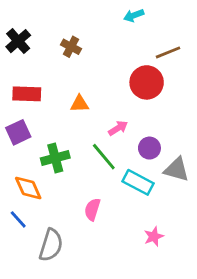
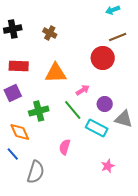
cyan arrow: (134, 15) -> (113, 10), moved
black cross: (18, 41) -> (13, 29), turned 30
orange triangle: (80, 104) -> (56, 73), size x1.6

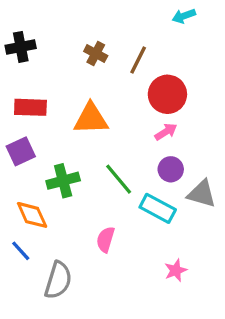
brown cross: (50, 33) -> (96, 53), moved
brown line: (118, 37) -> (138, 60), moved, turned -42
pink arrow: (83, 90) -> (166, 132), moved

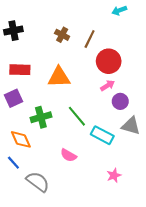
purple circle: (171, 169) -> (120, 101), moved
pink semicircle: (105, 239) -> (68, 155), turned -77
gray semicircle: (58, 280) -> (38, 182), turned -70

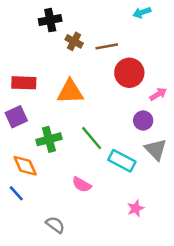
black cross: (13, 31) -> (50, 20), moved
brown line: (90, 39) -> (107, 46), turned 54
pink arrow: (108, 86) -> (158, 94), moved
gray triangle: (131, 126) -> (156, 149), turned 30
gray semicircle: (38, 182) -> (55, 225), moved, size x0.7

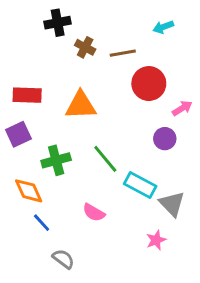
cyan arrow: (142, 12) -> (163, 27), moved
gray triangle: (156, 149) -> (172, 204), moved
blue line: (16, 193) -> (42, 223), moved

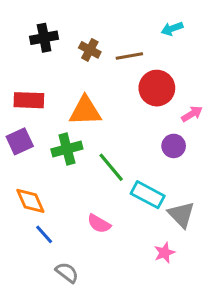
black cross: (58, 23) -> (44, 38), moved
green cross: (56, 160) -> (67, 149), moved

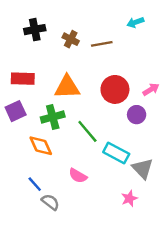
red circle: (157, 88) -> (115, 89), moved
orange diamond: (30, 201) -> (41, 146), moved
gray semicircle: (67, 272) -> (50, 202), moved

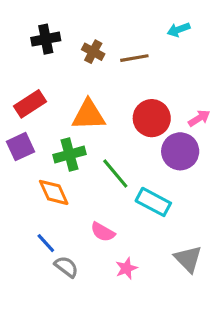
red rectangle: (23, 79) -> (30, 104), turned -35
purple circle: (137, 115) -> (180, 151), size x1.5
gray triangle: (143, 169) -> (188, 259), moved
pink star: (129, 198) -> (126, 268), moved

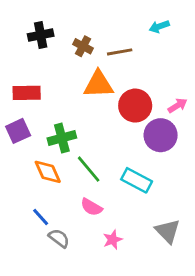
red rectangle: (30, 104) -> (27, 93), turned 32
orange triangle: (88, 115) -> (98, 84), moved
green line: (115, 173) -> (89, 169), moved

